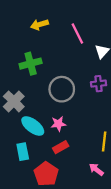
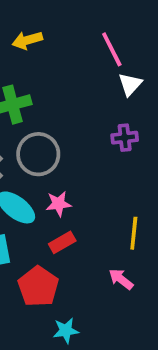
pink line: (77, 33) -> (112, 49), moved
gray circle: (62, 89) -> (38, 154), moved

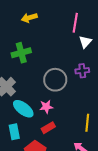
pink line: (112, 49) -> (75, 23), turned 36
gray circle: (38, 154) -> (55, 80), moved

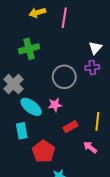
pink line: (75, 23) -> (64, 18), moved
white triangle: (85, 42) -> (95, 48), moved
red rectangle: (48, 128) -> (70, 127), moved

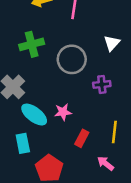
purple cross: (92, 67) -> (102, 84), moved
gray circle: (64, 77) -> (72, 59), moved
red rectangle: (70, 127) -> (82, 138), turned -32

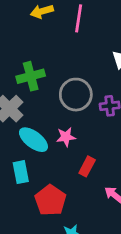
green cross: (32, 44) -> (31, 76), moved
gray circle: (72, 59) -> (76, 95), moved

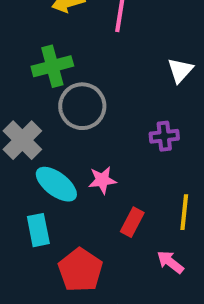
green cross: (31, 76) -> (52, 66), moved
gray circle: (76, 95) -> (82, 106), moved

